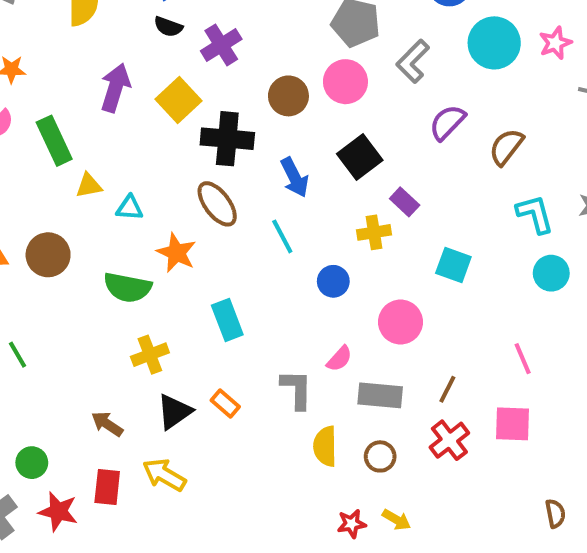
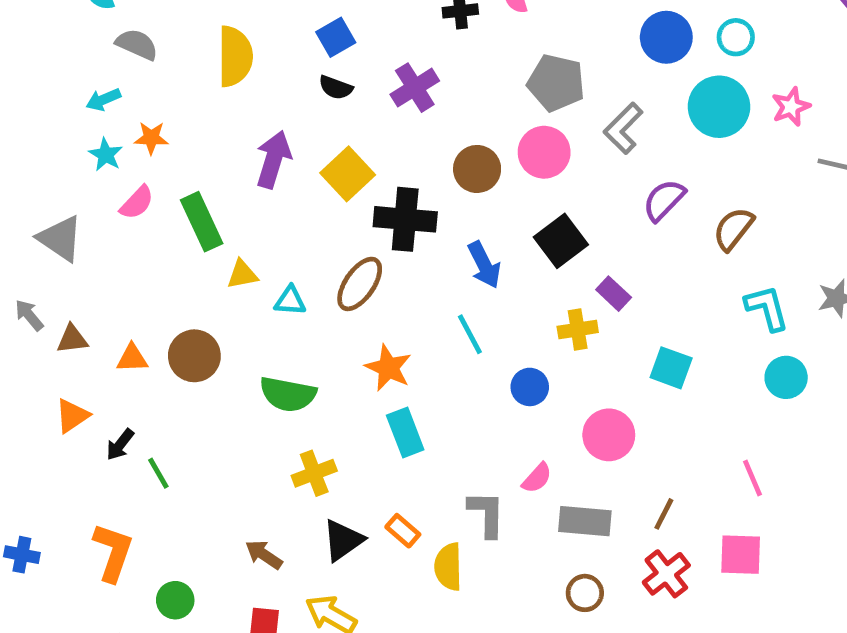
purple cross: (221, 45) -> (415, 88), moved
brown ellipse: (217, 204) -> (360, 284), moved, turned 72
orange star: (176, 253) -> (388, 368), moved
yellow semicircle: (325, 446) -> (448, 567), moved

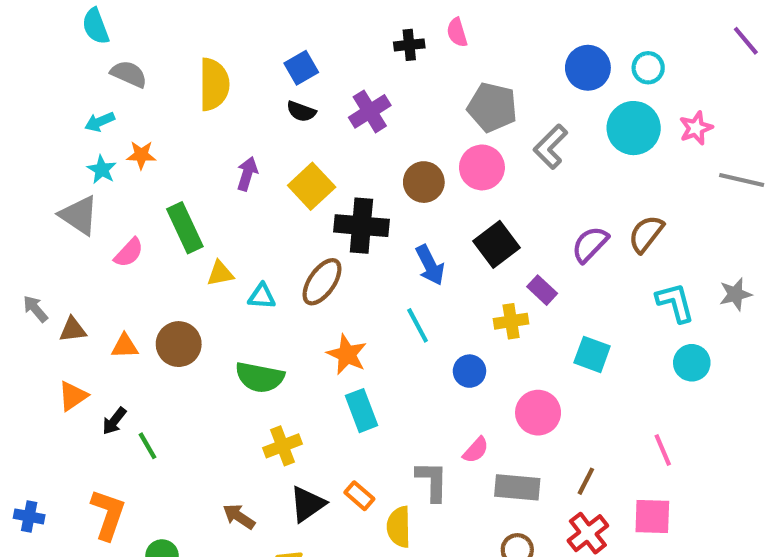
purple arrow: (273, 159) -> (247, 174), size x0.7
purple semicircle: (664, 200) -> (590, 244), moved
pink semicircle: (137, 203) -> (129, 253), moved
gray triangle: (60, 238) -> (79, 215), moved

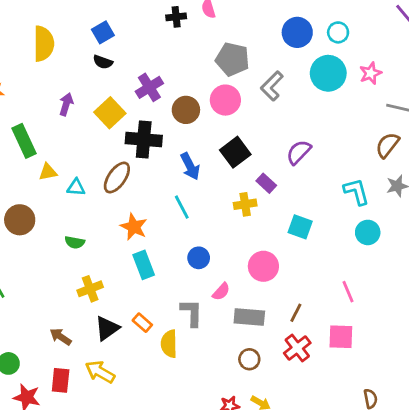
purple cross: (370, 111) -> (149, 87), moved
brown semicircle: (646, 234) -> (387, 145), moved
blue circle: (469, 371) -> (199, 258), moved
green semicircle: (260, 377) -> (75, 242), size x0.6

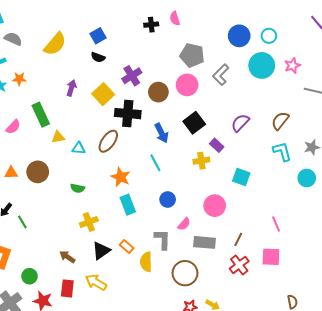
yellow semicircle: (44, 44) -> (55, 44), turned 40
brown semicircle: (387, 145) -> (280, 121), moved
cyan circle: (368, 232) -> (307, 178), moved
brown circle: (249, 359) -> (185, 273), moved, size x1.6

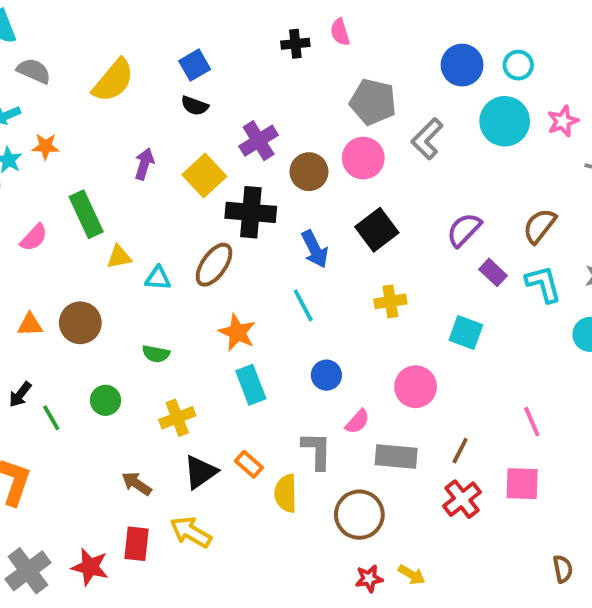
purple rectangle: (217, 145) -> (493, 272), moved
green circle: (30, 276) -> (105, 400), moved

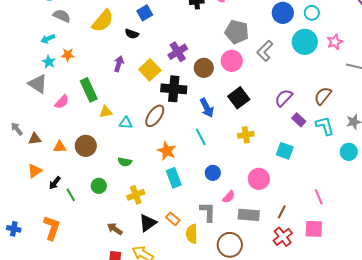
black semicircle: (195, 106) -> (132, 34), moved

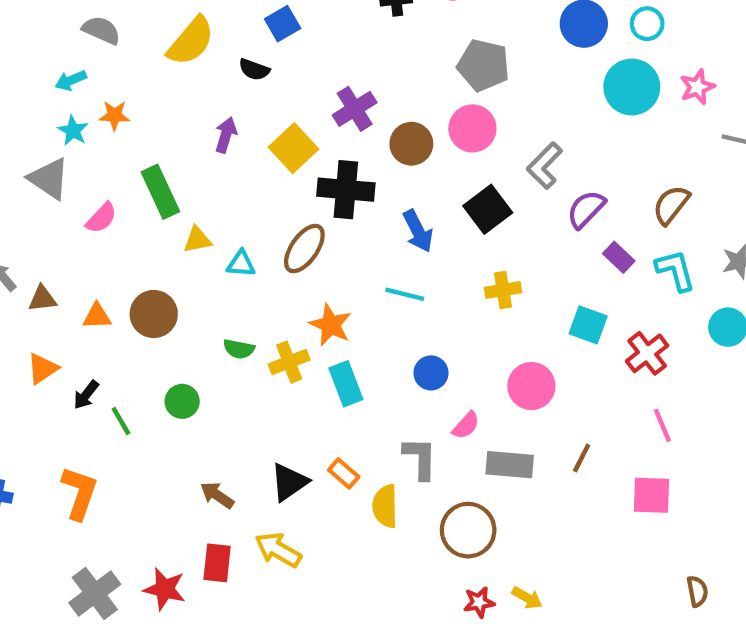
gray L-shape: (265, 51) -> (544, 166), moved
cyan line: (201, 137) -> (405, 294), turned -48
yellow cross: (136, 195) -> (289, 362), moved
red cross: (283, 237) -> (647, 353), moved

